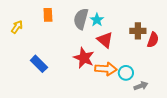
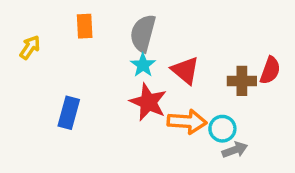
cyan star: (97, 20) -> (143, 65), moved
brown cross: (138, 31) -> (242, 81), moved
blue rectangle: (39, 64) -> (69, 113), turned 60
gray arrow: (141, 86) -> (235, 150), moved

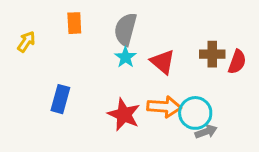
brown cross: (242, 81) -> (212, 54), moved
red star: (148, 102) -> (124, 115), moved
cyan circle: (222, 129) -> (195, 113), size x1.4

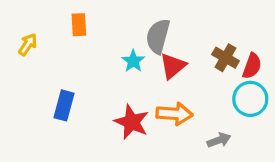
gray semicircle: (125, 29) -> (158, 36), moved
brown cross: (212, 54) -> (226, 58), turned 30
red triangle: (163, 62) -> (173, 66), turned 40
cyan circle: (195, 113) -> (250, 99), moved

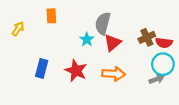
brown cross: (226, 58) -> (147, 37), turned 35
red semicircle: (252, 66) -> (164, 43), turned 77
red star: (132, 122) -> (76, 71), moved
gray arrow: (219, 140) -> (156, 79), moved

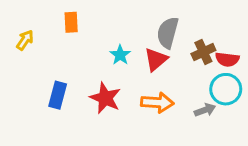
gray semicircle: (103, 23) -> (168, 33), moved
gray arrow: (156, 79) -> (205, 110), moved

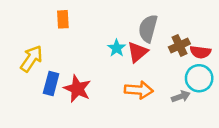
yellow arrow: (25, 40) -> (31, 59), moved, size x1.5
cyan star: (120, 55) -> (117, 48), moved
red star: (105, 98) -> (77, 89), moved

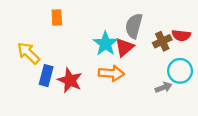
cyan star: (117, 48) -> (105, 44), size x1.5
red semicircle: (200, 52) -> (181, 35), moved
yellow arrow: (31, 59) -> (28, 53), turned -80
orange arrow: (139, 90) -> (111, 73), moved

